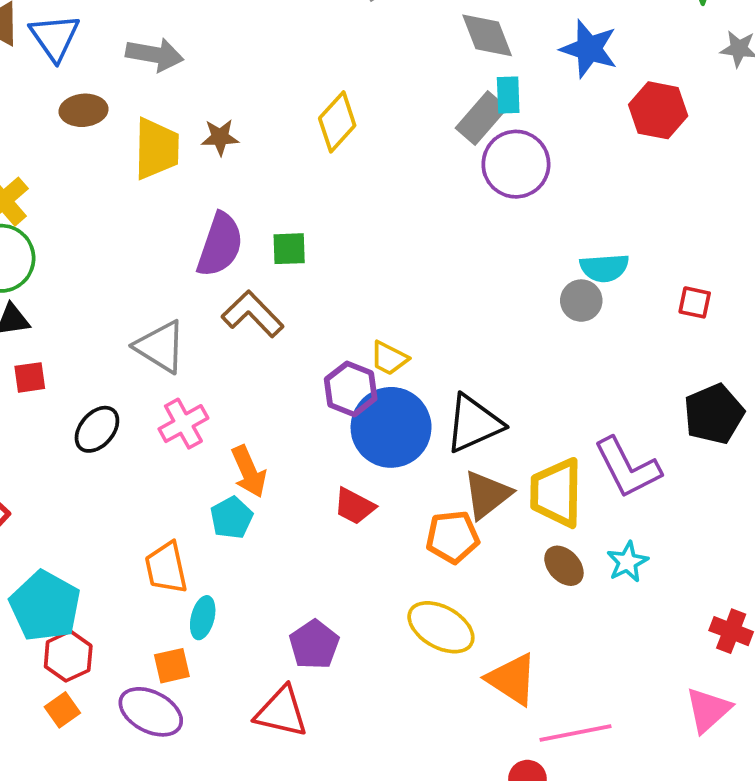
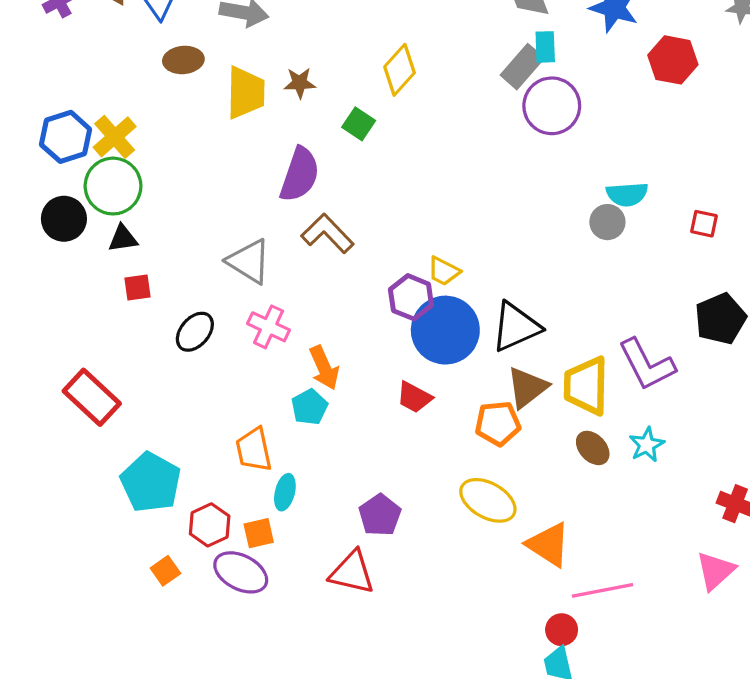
green square: (289, 249) -> (359, 124), moved, turned 36
pink cross: (183, 424) -> (269, 327), turned -36
red hexagon: (68, 656) -> (210, 525), moved

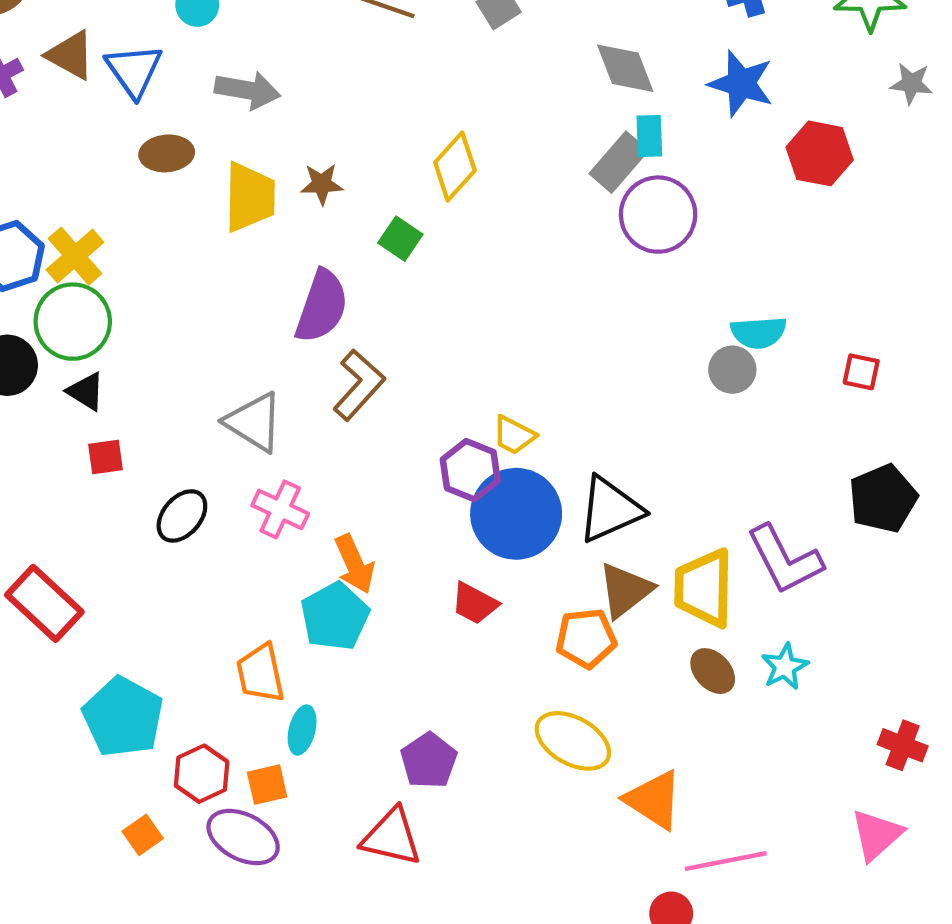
brown L-shape: (327, 234) -> (359, 385), turned 86
black triangle: (123, 238) -> (86, 391), turned 40
cyan pentagon: (309, 407) -> (335, 616), size x1.4

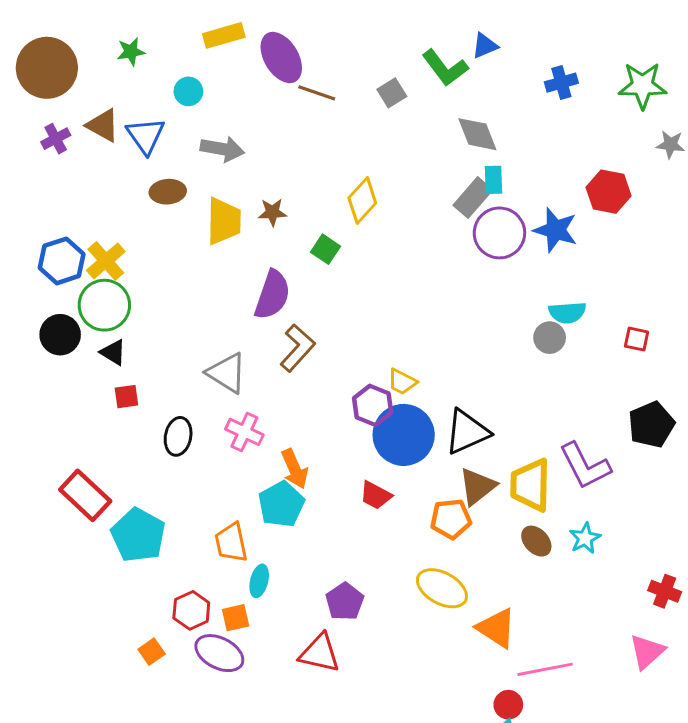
blue star: (741, 84) -> (555, 230), moved
black ellipse: (182, 516) -> (178, 436), turned -30
cyan pentagon: (123, 717) -> (138, 535), moved

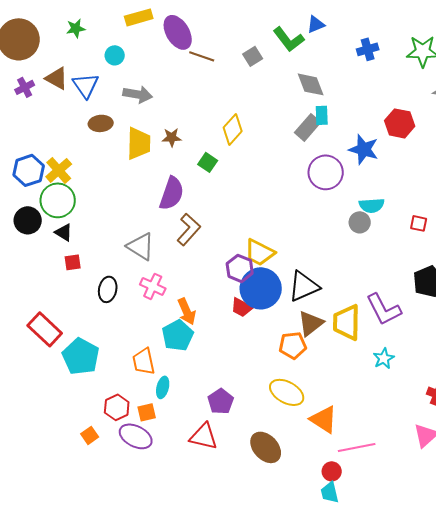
purple circle: (499, 233) -> (326, 172), moved
yellow trapezoid: (402, 382) -> (260, 252), size x1.5
red trapezoid: (376, 495) -> (242, 307), moved
brown ellipse: (536, 541) -> (266, 447), moved, size x1.5

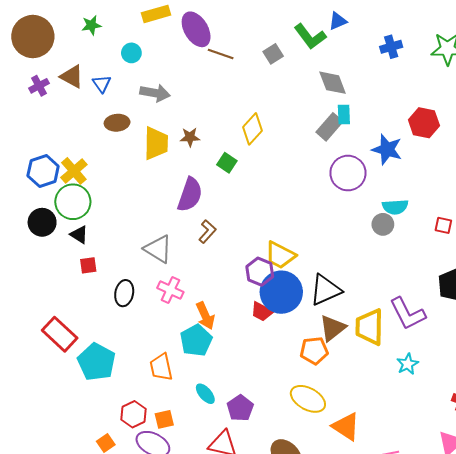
blue triangle: (86, 85) -> (102, 84), size x0.7
brown L-shape: (189, 229) -> (207, 232), size x0.7
cyan ellipse: (163, 387) -> (205, 394), moved, turned -55

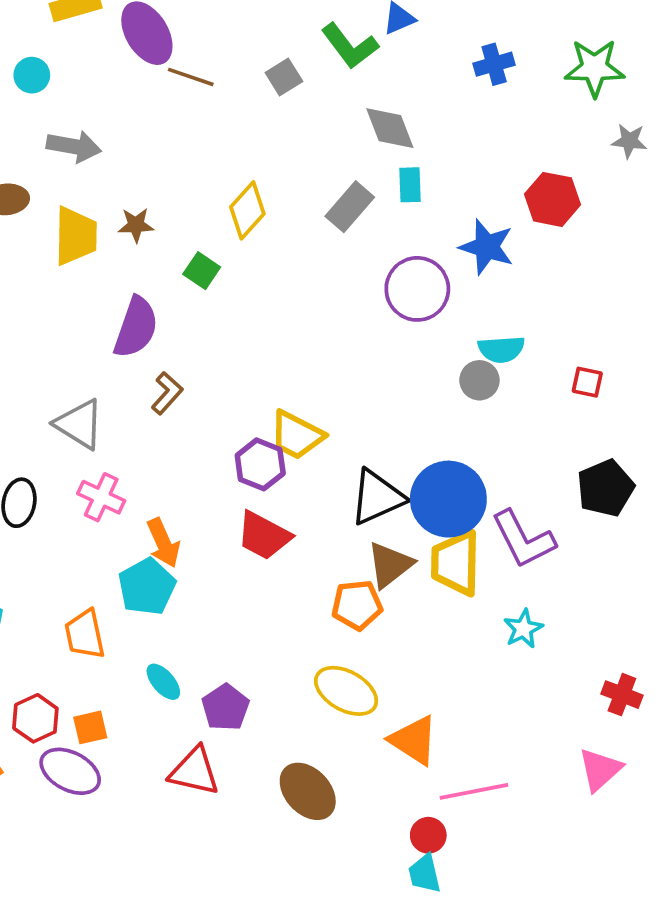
gray rectangle: (330, 127) -> (350, 207), moved
blue circle: (281, 292) -> (448, 499), moved
red trapezoid: (262, 312) -> (264, 536), size x1.4

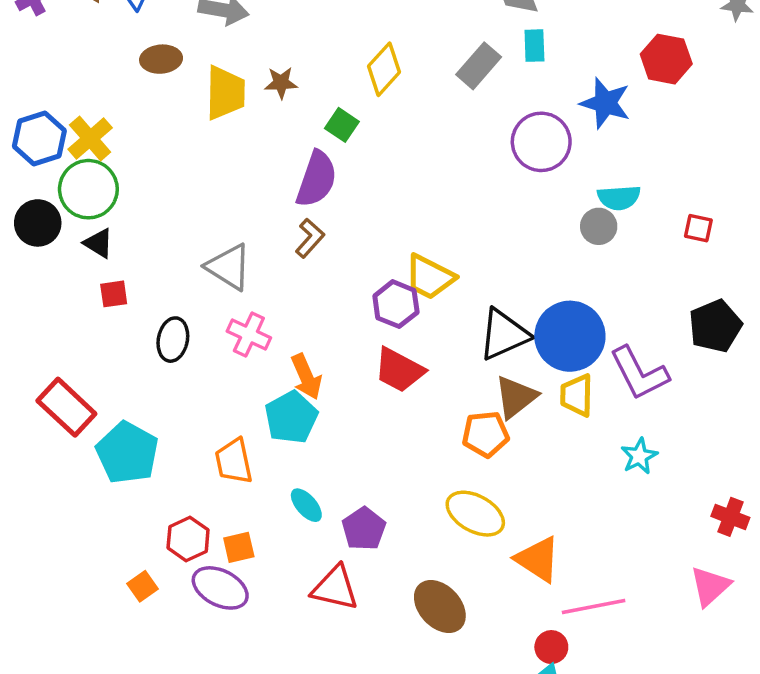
purple semicircle: (136, 327) -> (316, 179), moved
yellow trapezoid: (456, 563) -> (577, 395), size x0.7

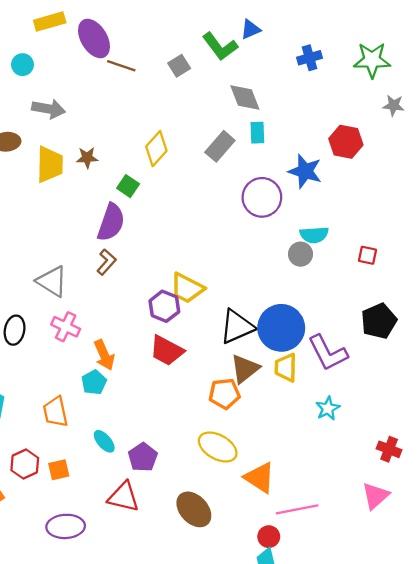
cyan pentagon: (291, 417) -> (94, 382), size x0.7
purple ellipse: (220, 588) -> (66, 526), moved, turned -30

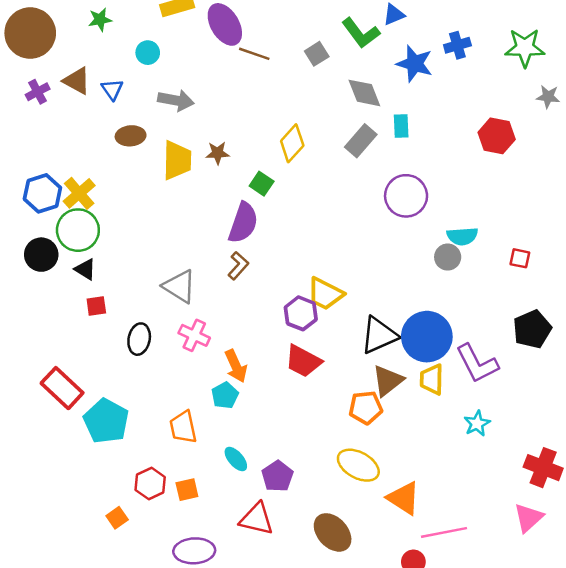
gray diamond: (245, 98) -> (364, 93), moved
blue star: (305, 171) -> (415, 64), moved
red cross: (389, 449) -> (543, 468), size x1.4

